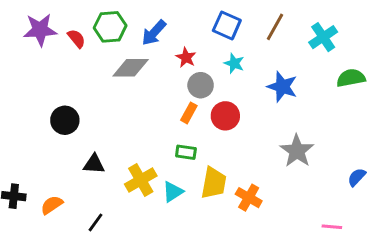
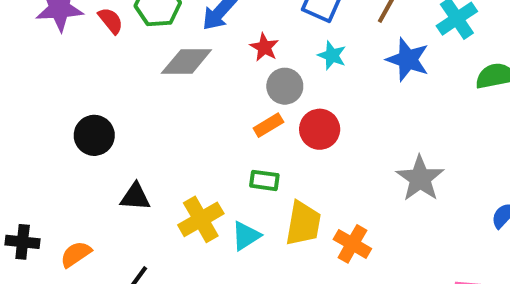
blue star: (282, 87) -> (408, 60), moved
orange rectangle: (189, 113) -> (268, 125), turned 30

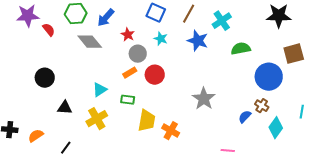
red semicircle: (111, 21) -> (49, 30), moved
gray diamond: (186, 62) -> (90, 42), turned 50
cyan triangle: (246, 236) -> (100, 90), moved

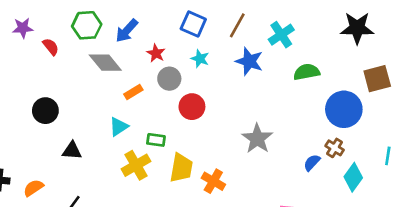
purple star: (28, 16) -> (23, 28), size x0.7
orange rectangle: (130, 73) -> (133, 92), moved
yellow cross: (97, 119) -> (136, 165), moved

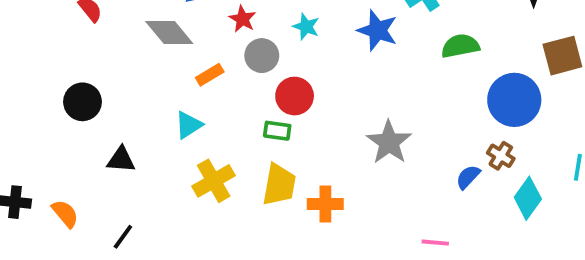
green rectangle: (156, 140) -> (277, 131), moved
orange cross: (213, 181) -> (325, 204), turned -30
orange semicircle: (33, 188) -> (65, 214), turned 84

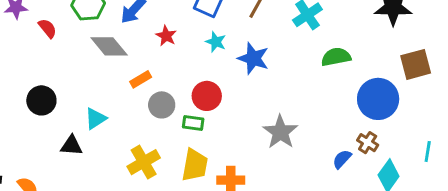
blue star: (377, 30) -> (253, 58), moved
gray circle: (262, 56) -> (162, 105), moved
cyan triangle: (189, 125) -> (96, 118), moved

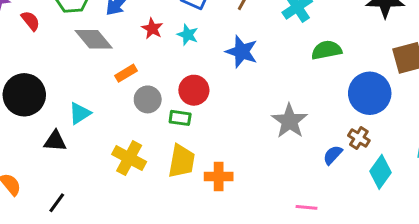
cyan star: (216, 42) -> (188, 35), moved
black circle: (41, 100) -> (24, 95), size x1.4
gray star: (280, 132) -> (290, 121), moved
yellow cross: (144, 162) -> (129, 158), turned -32

